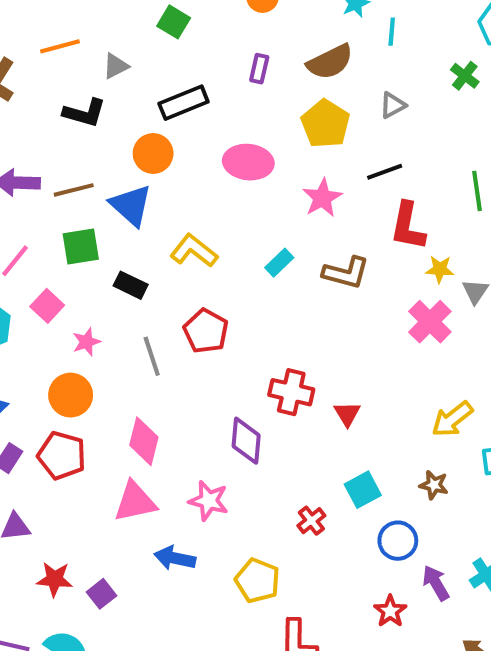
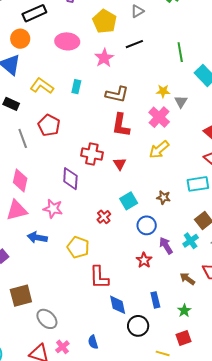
red L-shape: (408, 226) -> (121, 125), moved
cyan rectangle: (279, 263) -> (76, 87), moved, turned -32
yellow arrow: (452, 419) -> (159, 150), moved

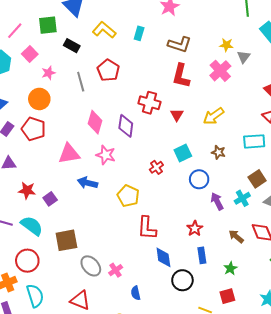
yellow arrow: (159, 150) -> (214, 116), moved
pink diamond: (20, 180) -> (95, 122), moved
red star: (144, 260) -> (195, 228), moved
pink cross: (62, 347) -> (116, 270), moved

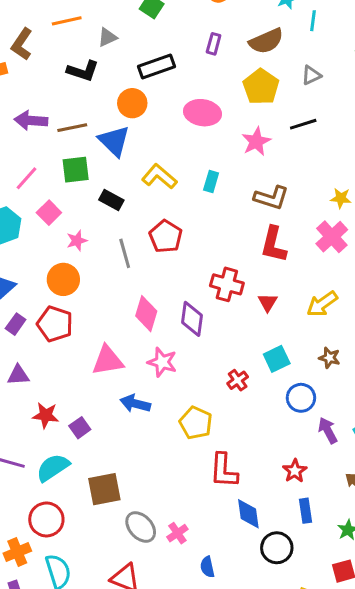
cyan semicircle: (32, 226) -> (53, 468), turned -70

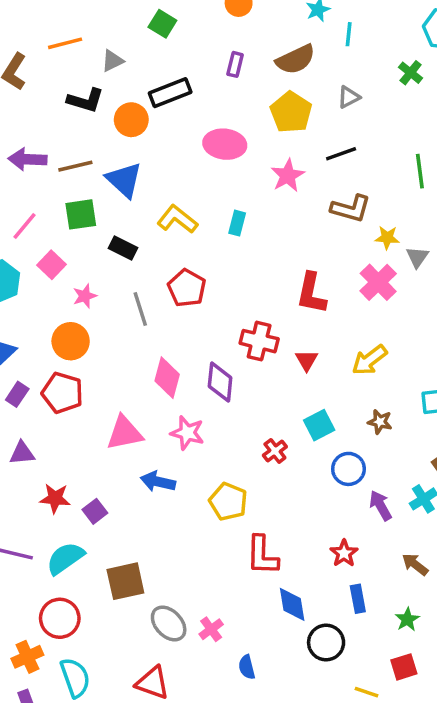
orange circle: (132, 103) -> (131, 120), moved
brown L-shape: (271, 198) -> (351, 209), moved

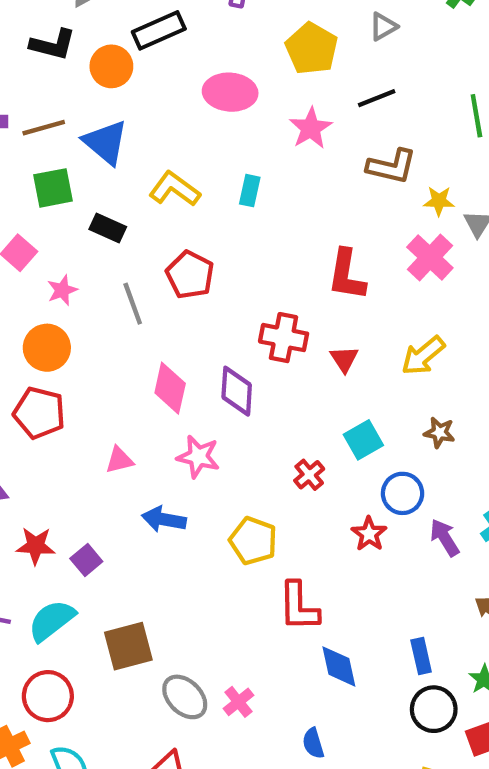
pink triangle: (124, 433) -> (119, 460), size x0.6
red star: (344, 553) -> (369, 534), moved
black circle: (326, 643) -> (434, 709), moved
blue semicircle: (247, 667) -> (313, 743), moved

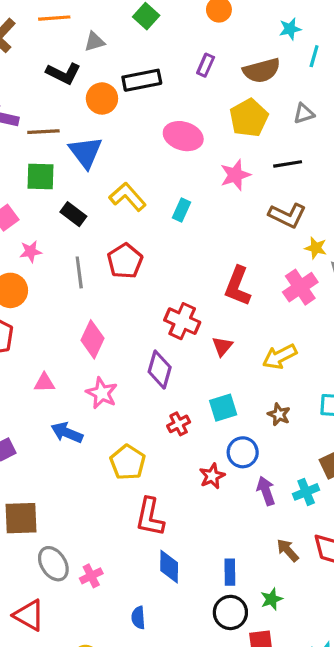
purple diamond: (237, 391) -> (160, 370), moved

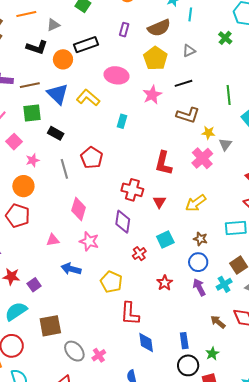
yellow L-shape: (128, 197) -> (88, 98), moved
blue circle: (243, 452) -> (198, 262), moved

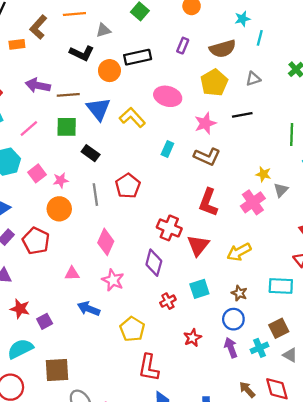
brown L-shape: (188, 115) -> (207, 157), moved
pink square: (14, 142) -> (37, 173), moved
orange circle: (23, 186) -> (59, 209), moved
red triangle: (159, 202) -> (198, 245), size x1.5

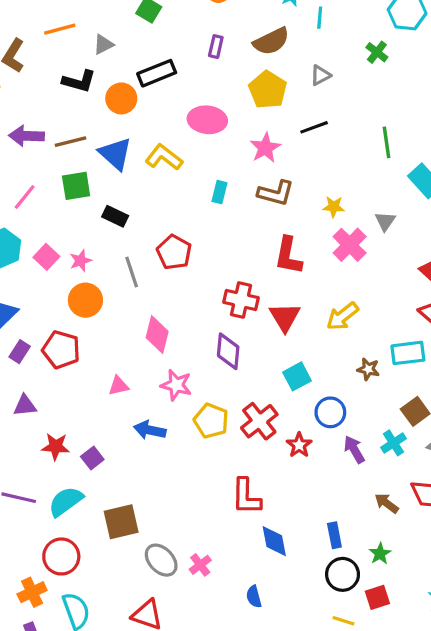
yellow star: (263, 174) -> (334, 207), moved
brown star: (239, 293) -> (368, 369), moved
red cross: (168, 301) -> (259, 421), moved, size x1.6
blue circle: (233, 319) -> (330, 412), moved
yellow pentagon: (132, 329) -> (211, 421), moved

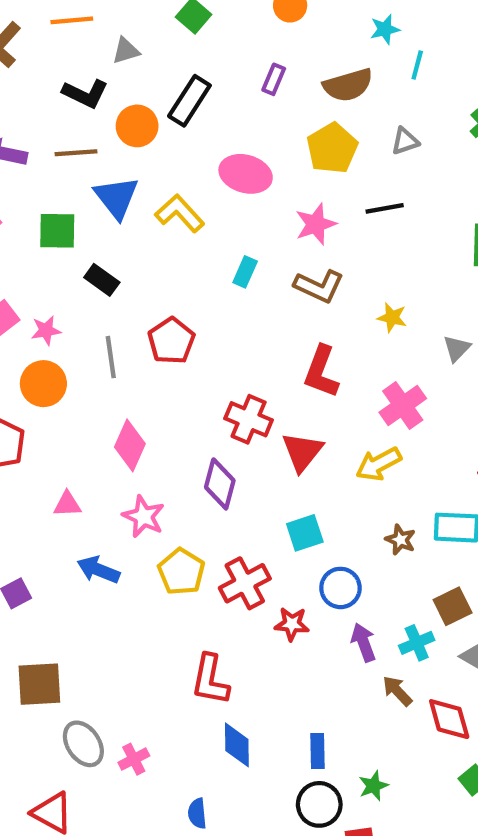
black rectangle: (157, 73) -> (189, 101), turned -45
brown line: (71, 142) -> (76, 153), moved
pink cross: (350, 245) -> (403, 405), moved
red star: (299, 445) -> (292, 624), turned 30
brown arrow: (387, 503) -> (397, 691), moved

